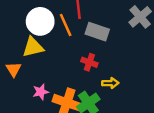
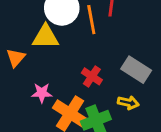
gray rectangle: (97, 32) -> (136, 70), moved
red cross: (89, 62) -> (92, 76), moved

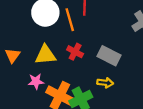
yellow triangle: (46, 37) -> (46, 55), moved
red cross: (92, 76) -> (75, 52), moved

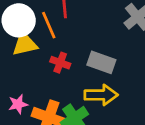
yellow triangle: (46, 55) -> (25, 44), moved
yellow arrow: (105, 83) -> (101, 95), size x1.6

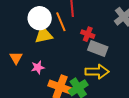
red cross: (60, 63) -> (88, 34), moved
pink star: (18, 104) -> (38, 67), moved

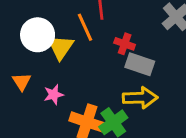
white circle: (40, 18) -> (38, 35), moved
yellow triangle: (44, 35) -> (61, 47), turned -42

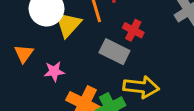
gray rectangle: (140, 64) -> (114, 52), moved

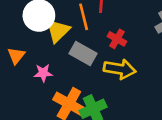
gray rectangle: (114, 52) -> (83, 53), moved
yellow arrow: (141, 87) -> (120, 69), moved

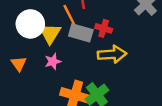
gray rectangle: (83, 53) -> (81, 33), moved
pink star: (43, 73) -> (53, 61), moved

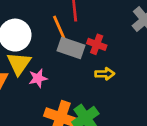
yellow triangle: (50, 33) -> (19, 63), moved
yellow arrow: (112, 54) -> (105, 74), size x0.6

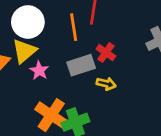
gray rectangle: (71, 48) -> (81, 65), moved, turned -52
pink star: (38, 78) -> (39, 71), turned 30

